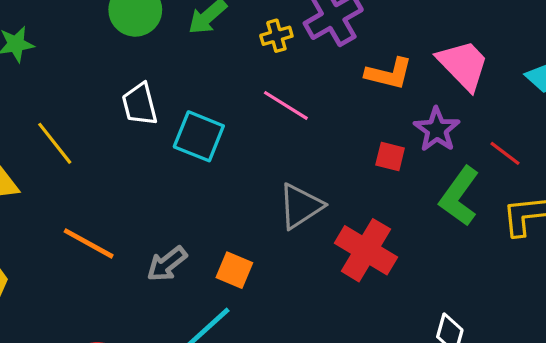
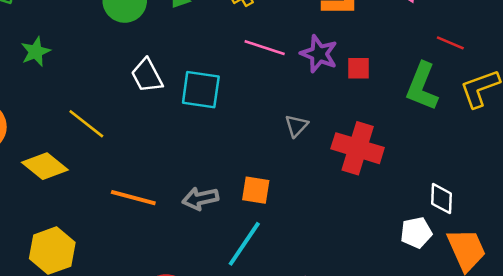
purple star: (437, 130) -> (319, 54), moved
gray triangle: (300, 206) -> (296, 126), size x0.6
gray arrow: (167, 264) -> (200, 199), turned 40

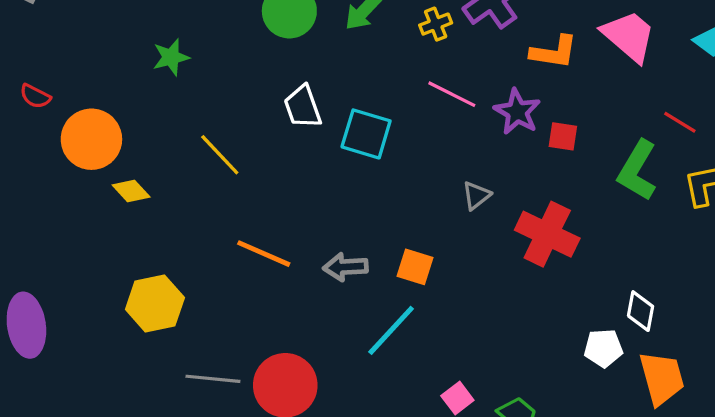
yellow diamond: (45, 166) -> (131, 191), moved, size x0.7

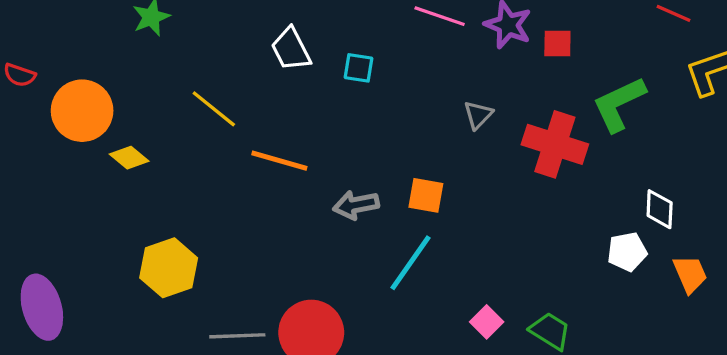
cyan square: (366, 134) -> (358, 68), size x0.6
green L-shape: (637, 170) -> (619, 104), moved, turned 42
orange line: (264, 254) -> (279, 161), moved
orange trapezoid: (662, 378) -> (690, 274), size x0.7

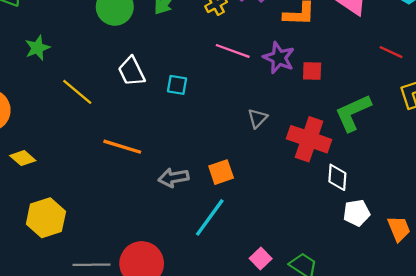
yellow line: (214, 109) -> (77, 92), moved
yellow diamond: (129, 158) -> (23, 158), moved
orange square: (426, 195) -> (221, 172), turned -30
white diamond: (660, 209) -> (337, 177), moved

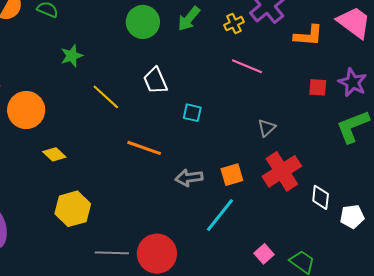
purple star: (279, 58) -> (353, 82), moved
cyan square: (177, 85) -> (192, 113), moved
red cross: (309, 139) -> (282, 171), moved, turned 36
white diamond: (337, 177) -> (321, 197), moved

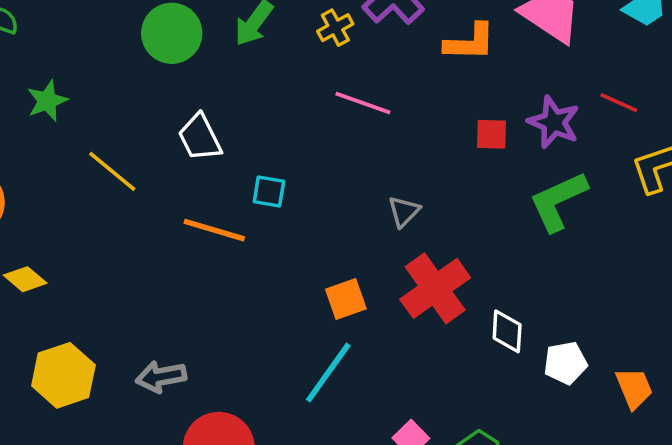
orange line: (144, 148) -> (214, 230), moved
gray arrow: (189, 178) -> (161, 377), moved

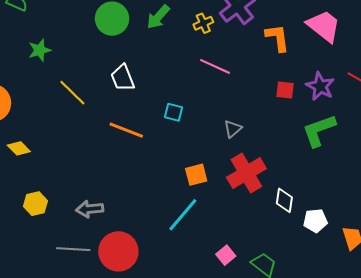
orange L-shape: (470, 42) -> (277, 38), turned -104
cyan square: (269, 192) -> (174, 112), moved
yellow hexagon: (63, 375) -> (35, 204), size x0.7

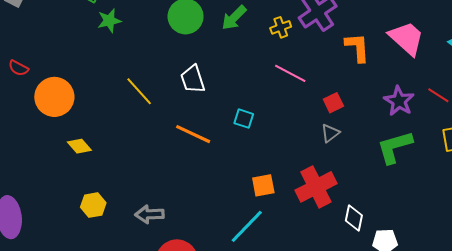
green star: (40, 50) -> (109, 21), moved
red square: (285, 90) -> (333, 103), moved, turned -36
gray triangle: (233, 129) -> (330, 133), moved

